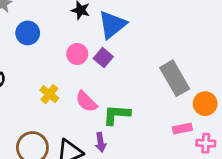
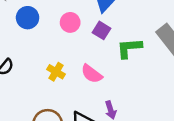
pink circle: (77, 54) -> (70, 22), moved
green L-shape: (117, 115) -> (129, 48), moved

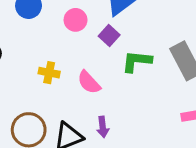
yellow cross: (56, 72) -> (49, 73), turned -30

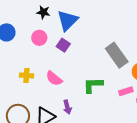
green L-shape: (137, 61) -> (93, 85), moved

